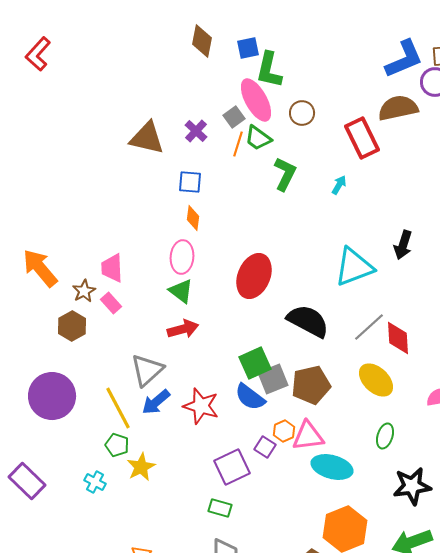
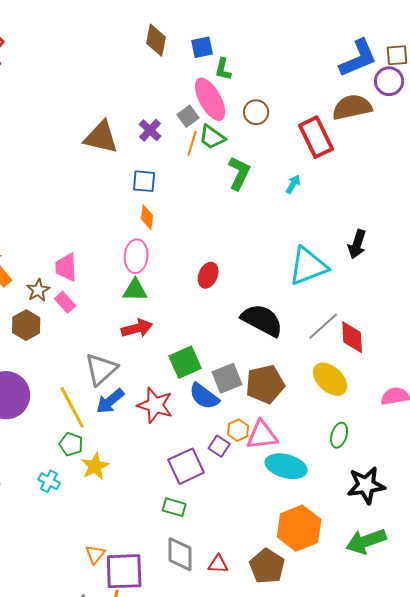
green L-shape: (269, 70) -> (223, 69), size x0.6
red ellipse: (254, 276) -> (208, 275), size x0.6
green triangle: (181, 291) -> (135, 290), turned -36
green square: (255, 363) -> (185, 362), moved

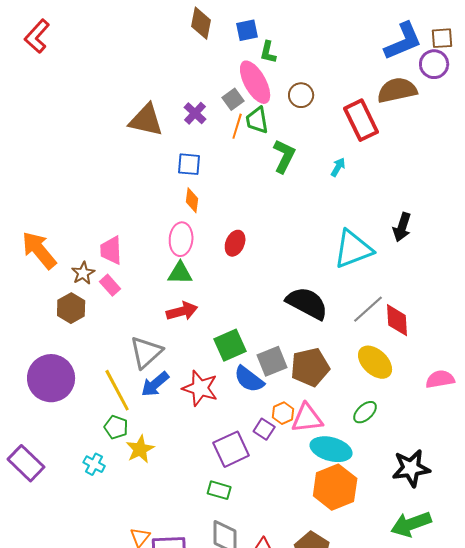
green trapezoid: (212, 137) -> (257, 120), turned 44
red ellipse: (208, 275) -> (235, 243), moved
green ellipse: (339, 435) -> (365, 412), moved, turned 30
orange hexagon: (299, 528) -> (335, 487), moved

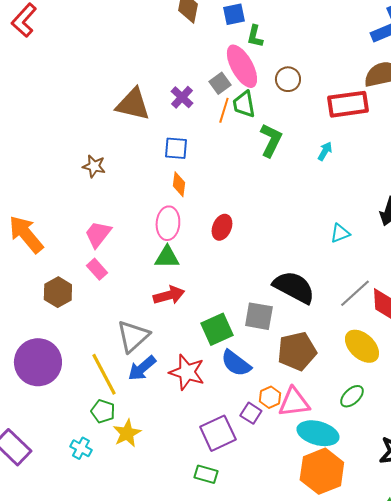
red rectangle: (361, 120) -> (348, 104), turned -72
cyan triangle: (353, 249) -> (340, 233), size x0.5
pink trapezoid: (111, 250) -> (98, 234), turned 40
brown star: (83, 273) -> (94, 166), moved, turned -30
gray square: (272, 361) -> (259, 316), moved, turned 32

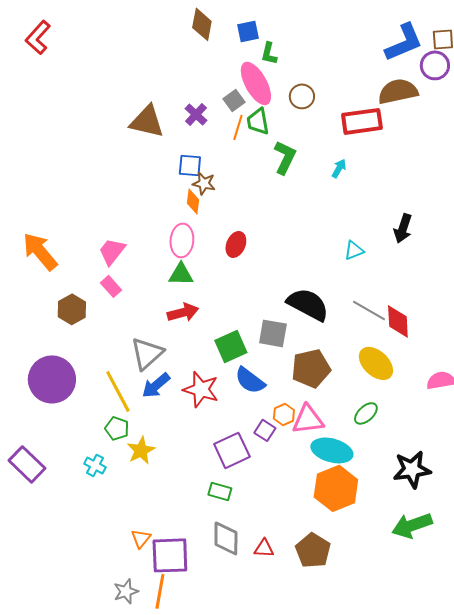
brown star: (94, 166) -> (204, 183), moved
gray line: (355, 293) -> (369, 310), turned 72

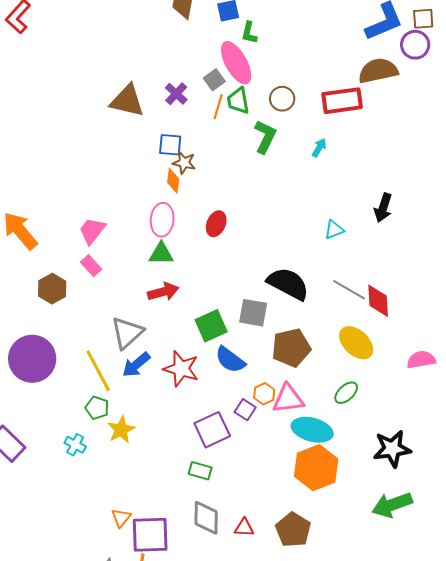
brown circle: (302, 96) -> (282, 99), moved

